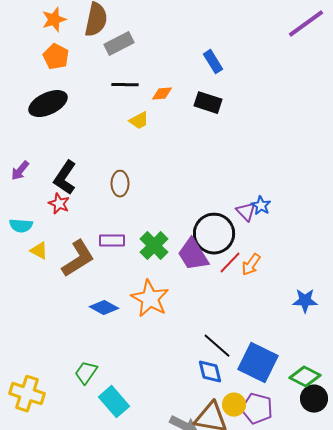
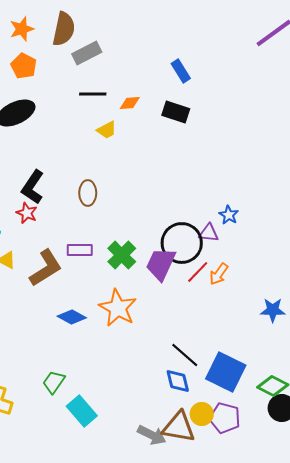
purple triangle: (246, 212) -> (209, 233), moved, turned -40
purple trapezoid: (193, 255) -> (161, 264), turned 57

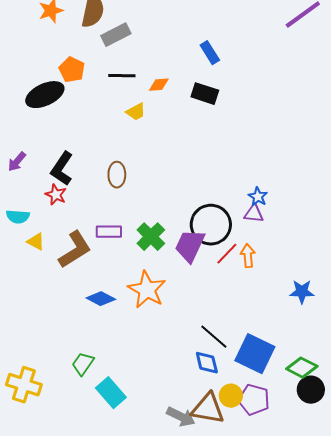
orange pentagon: (24, 66) -> (72, 70), moved
purple triangle: (209, 233) -> (254, 214), moved
orange arrow: (219, 274) -> (248, 256), turned 140

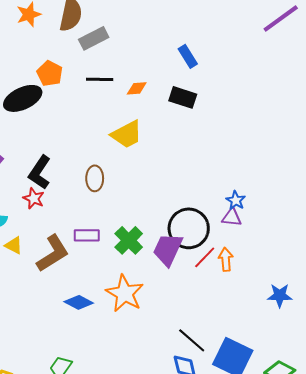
yellow trapezoid: (136, 112) -> (127, 134), moved, size x1.6

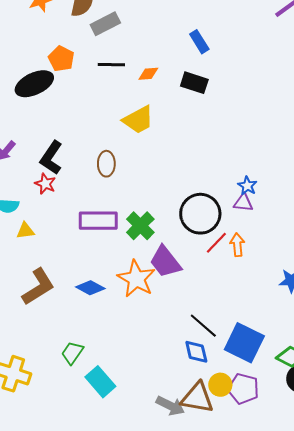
purple rectangle: (87, 235) -> (98, 221), size x1.5
yellow triangle: (14, 245) -> (25, 231), turned -36
purple trapezoid: (168, 249) -> (165, 262), moved, turned -63
brown L-shape: (53, 253) -> (38, 287), moved

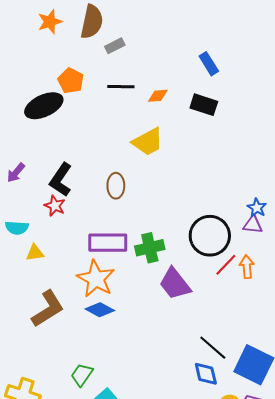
gray rectangle: (105, 24) -> (115, 46), size x0.7
green cross: (140, 226) -> (150, 248), turned 32
orange star: (136, 279) -> (96, 279), moved

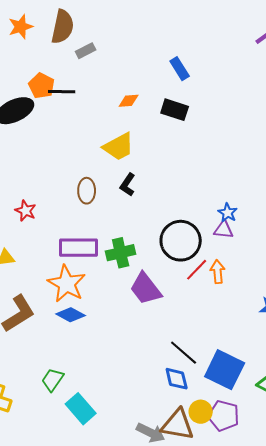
black line: (121, 87) -> (62, 92), moved
black L-shape: (61, 180) -> (128, 185), moved, size x0.7

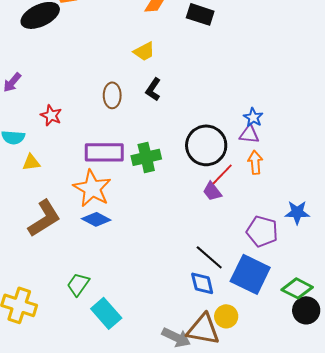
yellow trapezoid: (119, 147) -> (144, 51), size x0.7
orange arrow: (218, 272) -> (255, 162), moved
purple trapezoid: (146, 289) -> (212, 191), moved, size x0.6
purple pentagon: (224, 416) -> (262, 231), moved

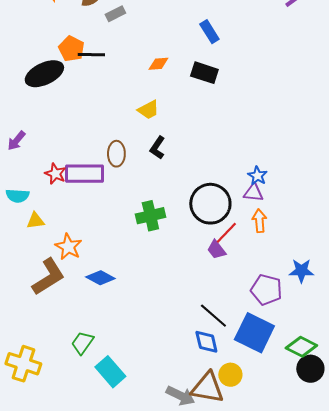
purple rectangle: (104, 152) -> (84, 174), moved
orange star: (92, 188) -> (68, 247), moved, size x0.7

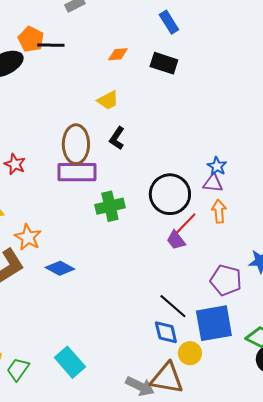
brown ellipse: (116, 154) -> (76, 144), size x1.5
purple rectangle: (84, 174) -> (77, 172), moved
blue square: (254, 333) -> (214, 323), turned -36
green trapezoid: (82, 343) -> (18, 369), moved
yellow circle: (230, 375) -> (190, 353), moved

